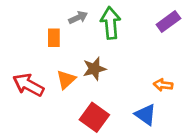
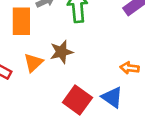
orange rectangle: (54, 38) -> (21, 21), size x1.5
red square: (94, 117) -> (77, 100), moved

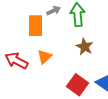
brown star: (61, 52) -> (85, 47), moved, turned -30

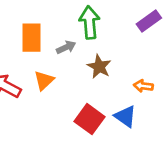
gray arrow: (54, 11) -> (66, 47), moved

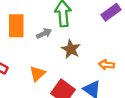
orange triangle: (44, 80) -> (37, 74), moved

